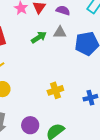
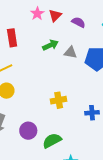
gray triangle: (60, 32) -> (70, 52), moved

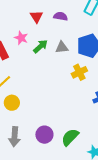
pink star: (37, 14) -> (21, 38), moved
yellow cross: (59, 100) -> (79, 72), moved

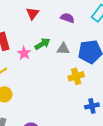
red triangle: (36, 17) -> (33, 13), moved
pink star: (21, 38) -> (24, 53), moved

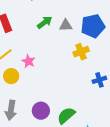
pink star: (24, 53) -> (28, 61), moved

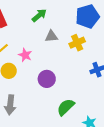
gray triangle: (66, 25) -> (51, 36), moved
purple circle: (41, 111) -> (47, 79), moved

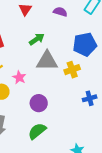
gray triangle: (51, 36) -> (47, 61), size x1.6
green semicircle: (66, 107) -> (37, 131), moved

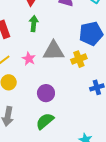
green arrow: (37, 39) -> (34, 23), moved, turned -49
pink star: (19, 77) -> (29, 59), moved

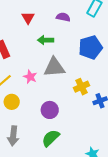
green arrow: (34, 23) -> (46, 40), moved, turned -91
yellow cross: (79, 59) -> (81, 87), moved

